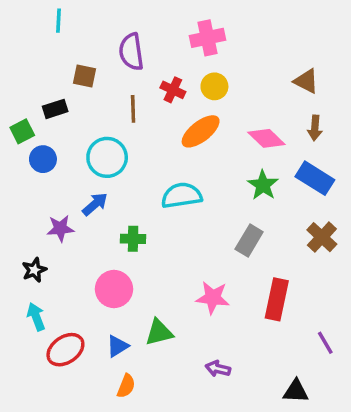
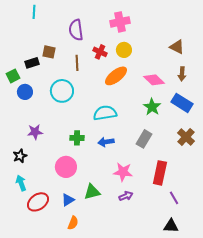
brown square: (85, 76) -> (49, 52), moved
blue arrow: (95, 204) -> (106, 142), moved, turned -147
purple line: (325, 343) -> (174, 198), moved
purple arrow: (218, 369) -> (126, 196), moved, turned 144

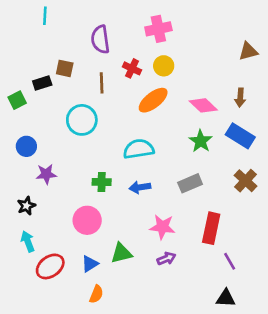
brown triangle: (177, 47) -> (248, 51), moved, turned -42
blue circle: (25, 92) -> (26, 146), moved
gray rectangle: (144, 139) -> (190, 183), turned 36

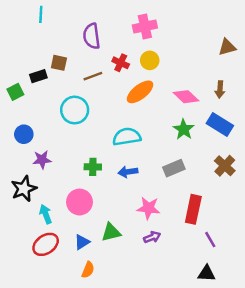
brown line: (102, 83) -> (93, 76), turned 72
black star: (26, 206) -> (24, 189), size x1.5
cyan arrow: (28, 241) -> (46, 214), moved

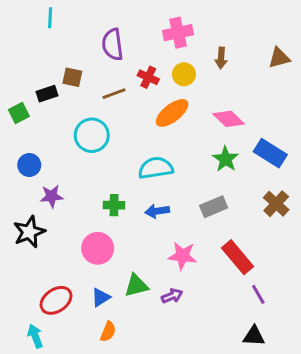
brown arrow: (220, 89) -> (221, 58), moved
red rectangle: (193, 209) -> (237, 257), turned -52
cyan arrow: (46, 214) -> (35, 336), moved
purple arrow: (152, 237) -> (172, 296), moved

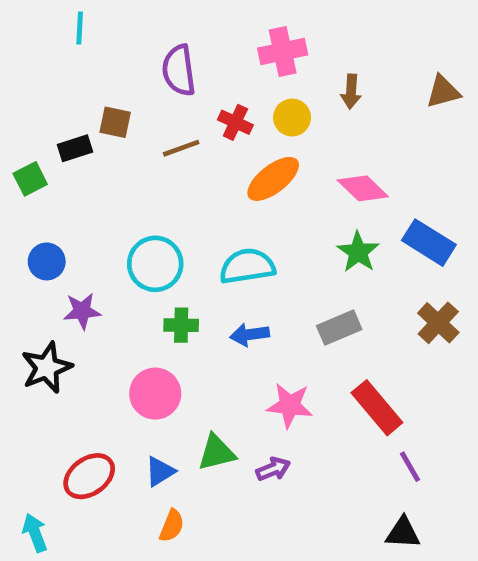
cyan circle: (92, 135) -> (155, 264), moved
cyan arrow: (35, 336) -> (35, 533), moved

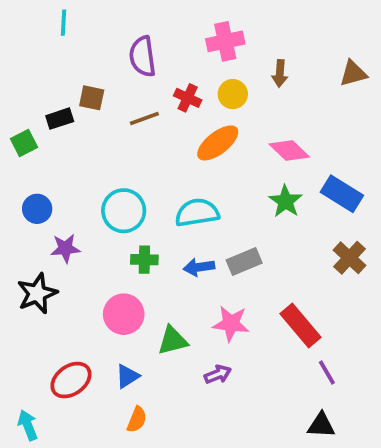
gray rectangle: (339, 328) -> (244, 261), moved
green triangle: (217, 453) -> (173, 341), moved

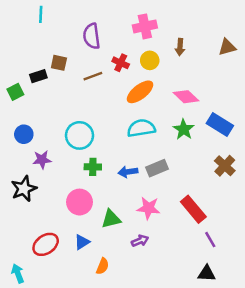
cyan semicircle: (197, 213) -> (141, 128), moved
orange semicircle: (137, 420) -> (103, 266), moved

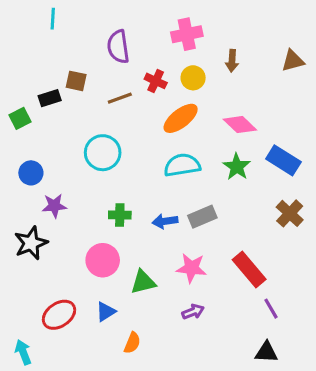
cyan circle: (79, 135) -> (103, 153), moved
purple arrow: (140, 241) -> (193, 312), moved

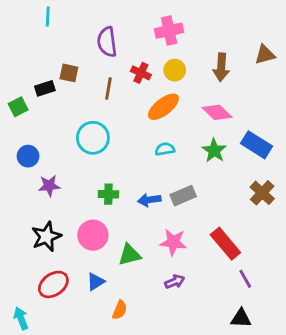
brown arrow: (232, 61) -> (221, 67), moved, size x1.4
brown line: (120, 98) -> (108, 88), turned -60
cyan semicircle: (182, 165) -> (165, 149), size x0.6
black star: (31, 243) -> (46, 237), moved

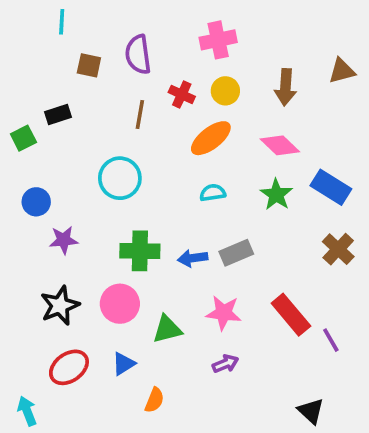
brown square: (69, 73) -> (89, 65), moved
green cross: (108, 194) -> (140, 251), size x1.5
purple line: (245, 279) -> (331, 340), moved
black triangle: (241, 318) -> (311, 411), turned 40

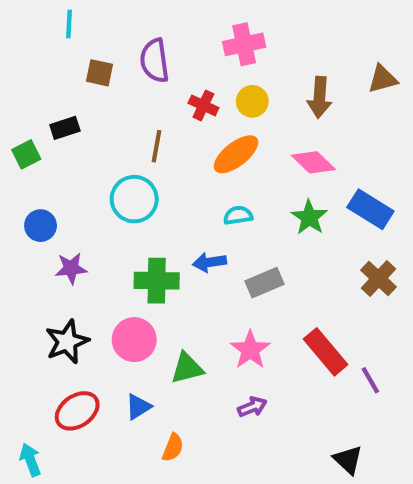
brown line: (140, 114) -> (157, 146), moved
blue arrow: (193, 258) -> (210, 262), moved
pink star: (224, 313) -> (250, 350), turned 30

